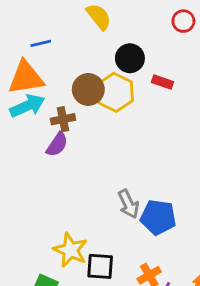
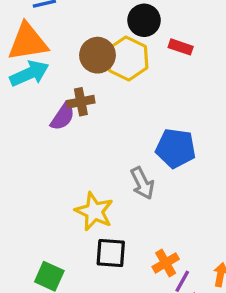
brown cross: (63, 119) -> (81, 102), moved
blue pentagon: (158, 217) -> (176, 148), moved
yellow star: (70, 250) -> (94, 211), moved

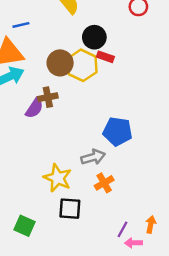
red rectangle: (181, 47) -> (105, 57), moved
gray arrow: (142, 183) -> (93, 157), turned -80
orange cross: (166, 263) -> (104, 183), moved

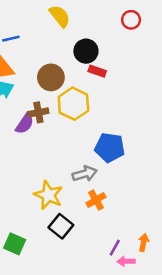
yellow hexagon: (82, 65) -> (73, 104), moved
black square: (70, 209) -> (61, 226), turned 35

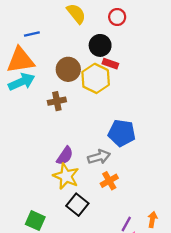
red circle: (131, 20) -> (117, 17), moved
yellow hexagon: (73, 104) -> (96, 78), moved
purple semicircle: (25, 124) -> (65, 156), moved

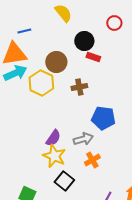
red circle: (117, 17) -> (114, 23), moved
yellow hexagon: (96, 78) -> (41, 83), moved
brown cross: (57, 101) -> (79, 87), moved

